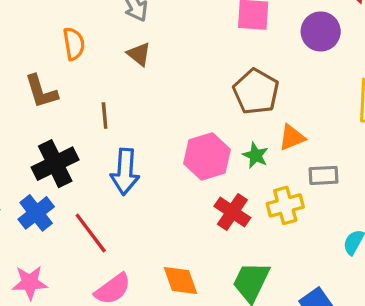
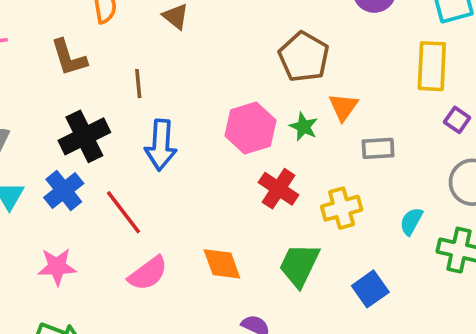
orange triangle: (292, 137) -> (343, 107), turned -32
yellow cross: (285, 205) -> (342, 208), moved

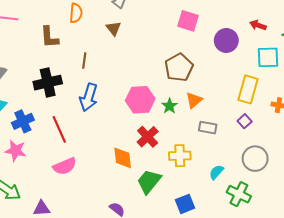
purple square: (457, 120) -> (245, 121), moved
blue cross: (64, 190) -> (23, 121), moved
orange diamond: (222, 264) -> (123, 158), moved

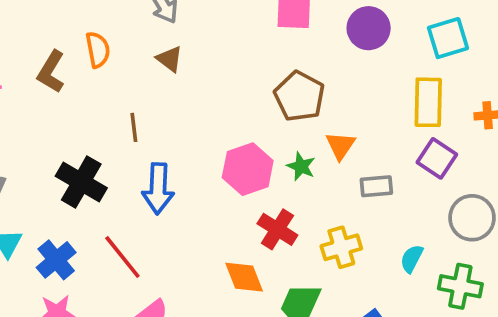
brown L-shape: (49, 37) -> (51, 72), moved, turned 50
black cross: (48, 83) -> (81, 182), turned -32
purple square: (245, 121) -> (437, 158), size x1.5

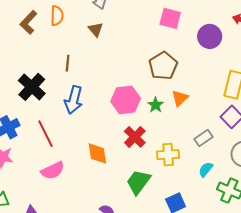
gray rectangle: (376, 186) -> (203, 138), moved, turned -42
orange diamond: (244, 277) -> (97, 153), moved

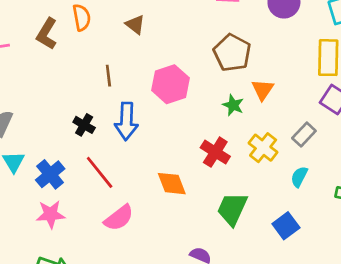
black cross: (32, 87) -> (84, 125), moved, size x0.6
pink hexagon: (126, 100) -> (171, 84), moved
yellow cross: (168, 155) -> (263, 148), moved, turned -35
cyan semicircle: (206, 169) -> (299, 177), moved

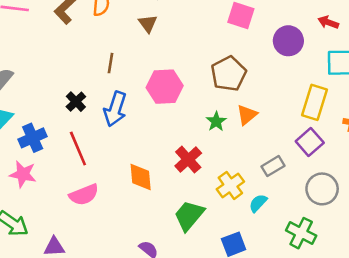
yellow cross: (263, 148) -> (230, 185), moved

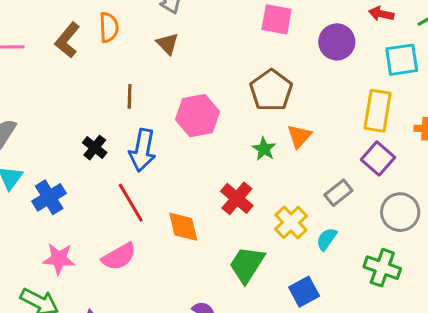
red line: (78, 149) -> (131, 203), moved
pink star: (23, 174) -> (59, 259), moved

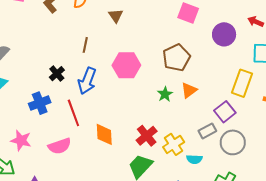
purple square: (378, 158) -> (225, 112), moved
blue cross: (49, 197) -> (40, 103), moved
red cross: (237, 198) -> (147, 136), moved
gray circle: (400, 212) -> (233, 142), moved
cyan semicircle: (327, 239) -> (194, 159), turned -133

